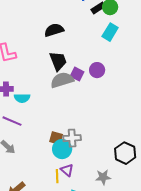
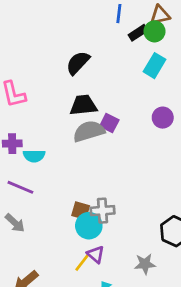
black semicircle: (54, 30) -> (78, 63), turned -30
black trapezoid: (58, 61) -> (83, 105), turned -75
purple circle: (97, 70) -> (163, 118), moved
yellow line: (57, 176) -> (82, 263), turned 40

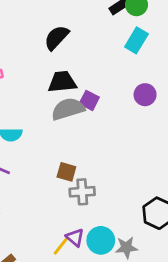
brown square: (81, 211) -> (66, 172), moved
cyan circle: (89, 226) -> (101, 240), moved

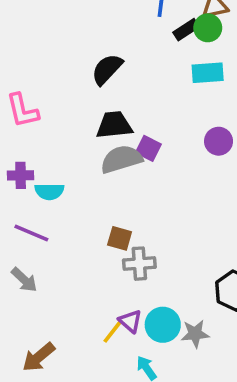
cyan rectangle: (136, 40) -> (208, 73), turned 55

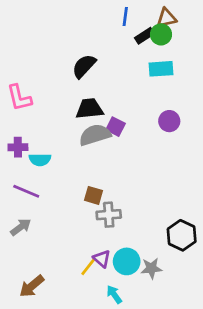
gray arrow: (24, 280) -> (21, 227), turned -80

